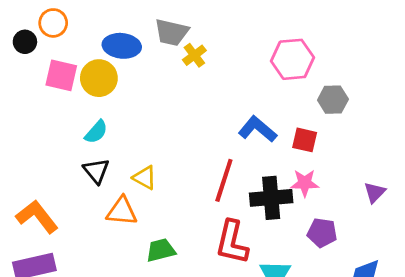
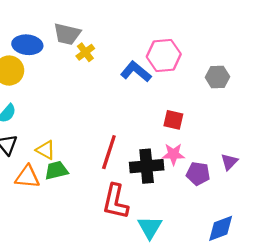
gray hexagon: (333, 100) -> (217, 77), moved
blue L-shape: (258, 129) -> (136, 72), moved
purple pentagon: (322, 233) -> (198, 174), moved
green trapezoid: (161, 250) -> (56, 170), moved

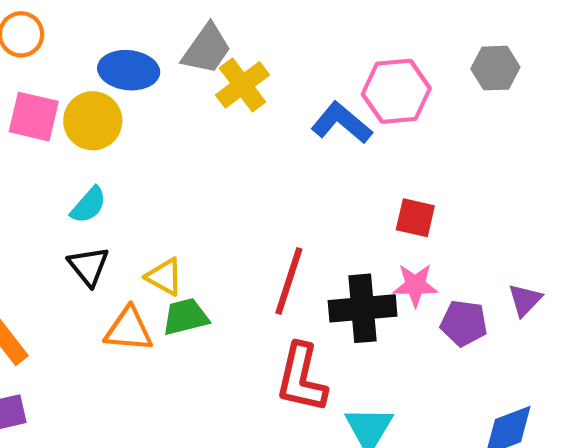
gray trapezoid: (67, 34) -> (207, 49), turned -68
yellow cross: (85, 52) -> (242, 85), size x1.4
gray hexagon: (217, 77) -> (495, 68), moved

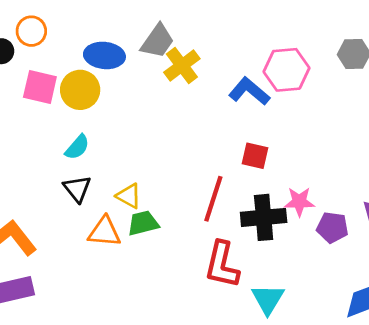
red square: (415, 218) -> (255, 156), moved

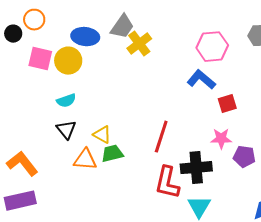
blue L-shape: (249, 91) -> (201, 80), moved
cyan semicircle: (77, 147) -> (66, 101), turned 30
red square: (255, 156) -> (227, 104), moved, turned -30
black cross: (264, 217) -> (196, 168), moved

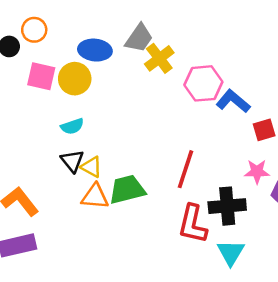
pink hexagon: (212, 47) -> (203, 83), moved
yellow triangle: (102, 135) -> (91, 167), moved
green trapezoid: (112, 154) -> (127, 189), size x1.4

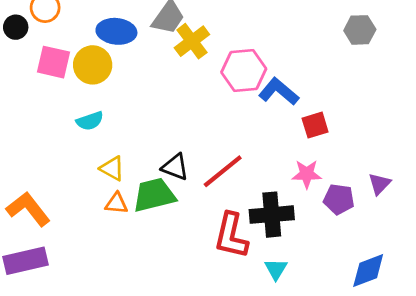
black triangle: (72, 161) -> (175, 167), moved, turned -30
red line: (185, 169) -> (223, 171), turned 33
orange triangle: (95, 197) -> (116, 203), size x0.7
cyan triangle: (231, 253) -> (276, 269), size x0.7

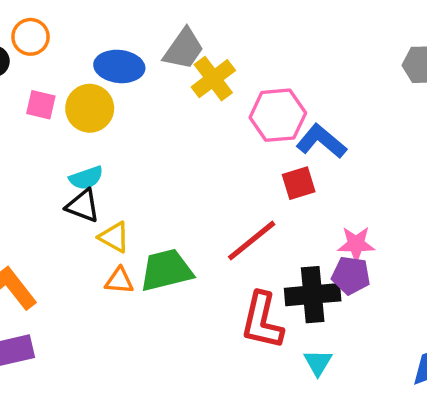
pink square: (53, 62) -> (41, 105), size x0.7
red square: (315, 125) -> (299, 183), moved
black triangle: (175, 167) -> (83, 206), moved
purple pentagon: (339, 199) -> (351, 275), moved

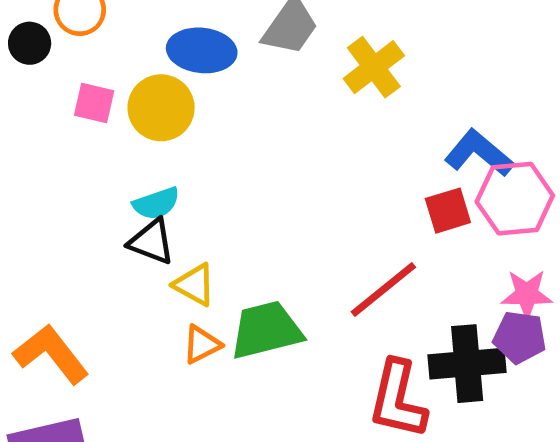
yellow cross: (213, 79) -> (374, 67), moved
pink hexagon: (278, 115) -> (515, 199), moved
orange triangle: (119, 281) -> (202, 344), turned -32

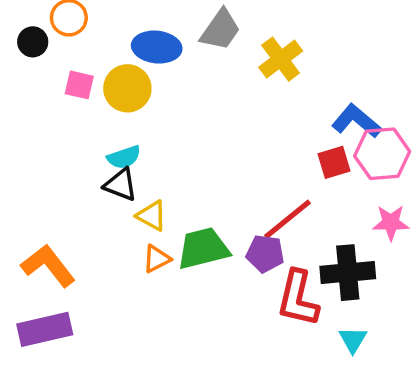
purple pentagon: (520, 337) -> (265, 254), moved

